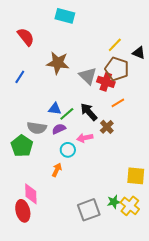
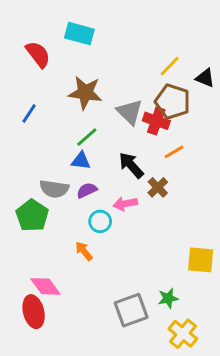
cyan rectangle: (65, 16) -> (79, 34), moved
green line: (67, 114) -> (87, 137), moved
orange arrow: (57, 170) -> (84, 251), turned -64
pink diamond: (31, 194) -> (45, 286), turned -35
yellow cross: (130, 206) -> (183, 334), moved

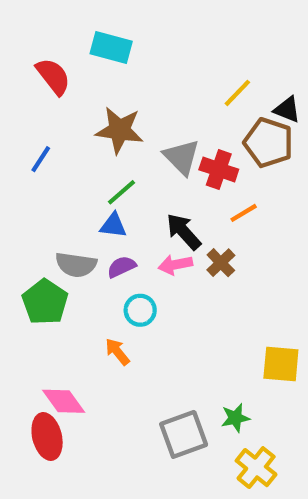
brown pentagon: (173, 102) -> (268, 143), moved
pink arrow: (125, 204) -> (175, 265), moved

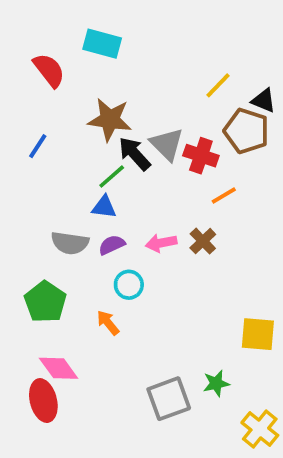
black arrow: (184, 232) -> (134, 154), moved
green pentagon: (45, 302) -> (45, 302), moved
yellow cross: (256, 468) -> (260, 429), moved

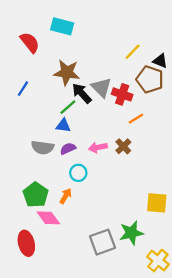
green pentagon: (45, 302) -> (36, 195), moved
orange arrow: (108, 323) -> (66, 196), turned 70
pink diamond: (59, 368) -> (48, 218), moved
green star: (216, 383) -> (131, 233), size x1.5

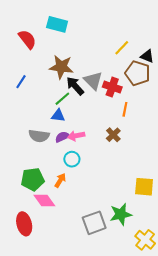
orange line: (136, 119) -> (125, 109), turned -48
pink arrow: (98, 147) -> (76, 136), moved
green pentagon: (36, 195) -> (33, 179), turned 30

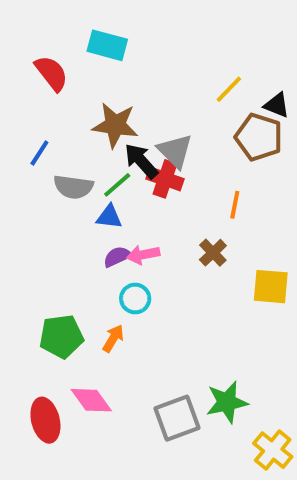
red cross: (112, 87) -> (165, 179), moved
gray semicircle: (39, 136) -> (73, 187), moved
yellow square: (144, 187) -> (271, 287), moved
pink diamond: (44, 201) -> (91, 400), moved

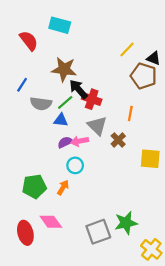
gray triangle: (175, 151) -> (97, 126), moved

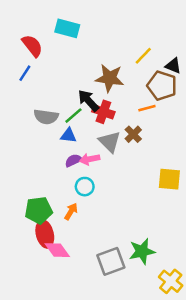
brown star: (64, 69) -> (110, 78), moved
blue line: (22, 85) -> (25, 73), moved
orange line: (130, 114) -> (147, 108), moved, turned 64
brown cross: (118, 140) -> (133, 134), moved
red ellipse: (25, 233) -> (45, 234), moved

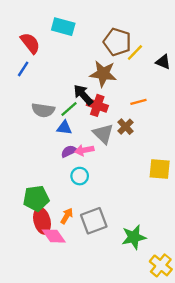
brown pentagon: (162, 86) -> (117, 42), moved
orange arrow: (71, 211) -> (67, 216), moved
gray square: (111, 261) -> (94, 221), moved

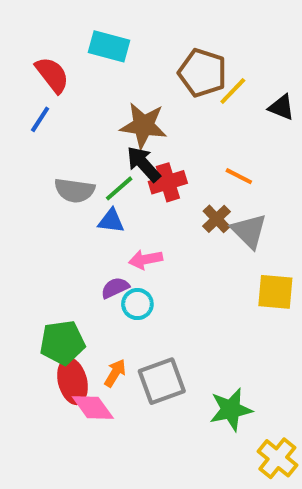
brown star: (103, 74) -> (144, 126), moved
orange line: (138, 102) -> (239, 176), turned 42
red cross: (97, 105) -> (168, 182), turned -36
gray triangle: (103, 134) -> (249, 231), moved
purple semicircle: (69, 151) -> (115, 288), moved

